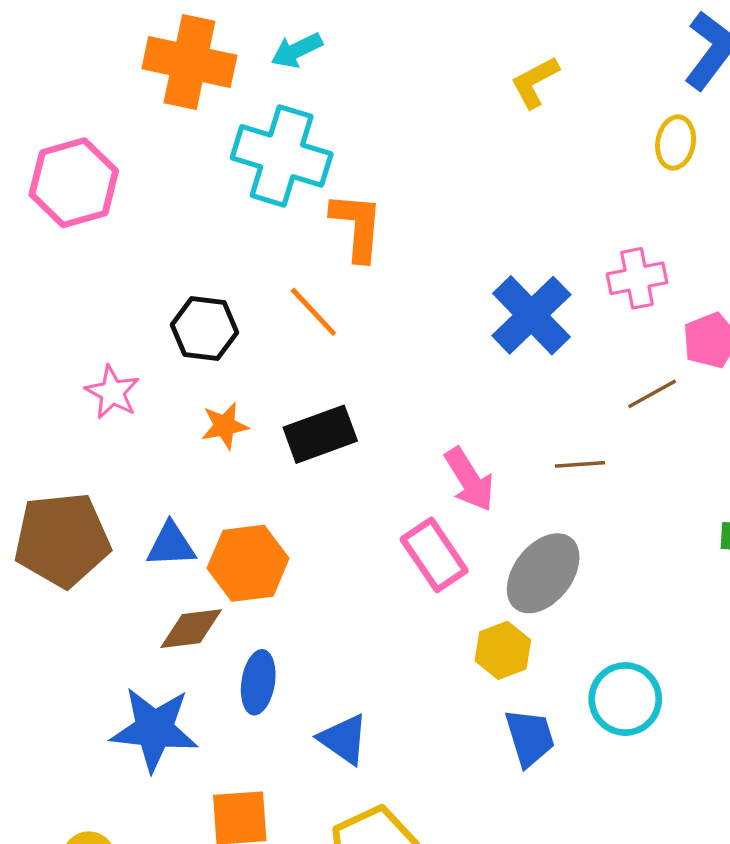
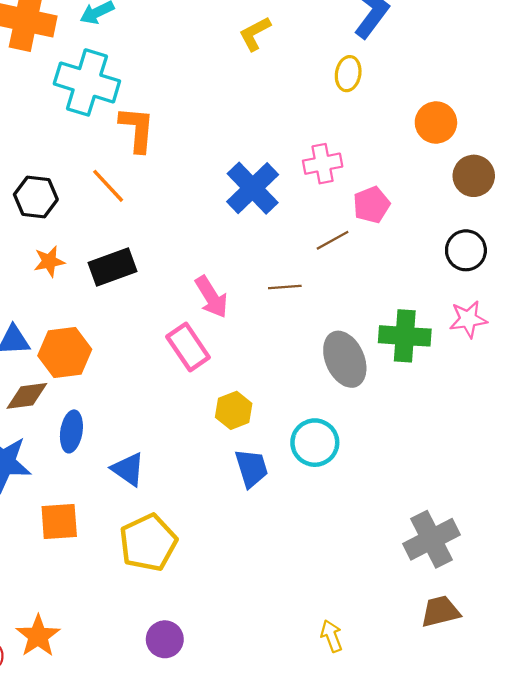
gray ellipse: (543, 573) -> (345, 359), moved, turned -62

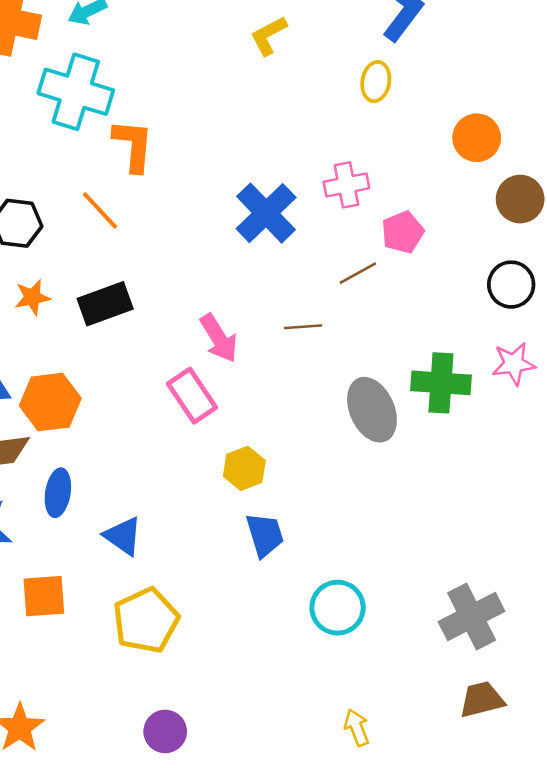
cyan circle: (315, 443) -> (338, 608), moved

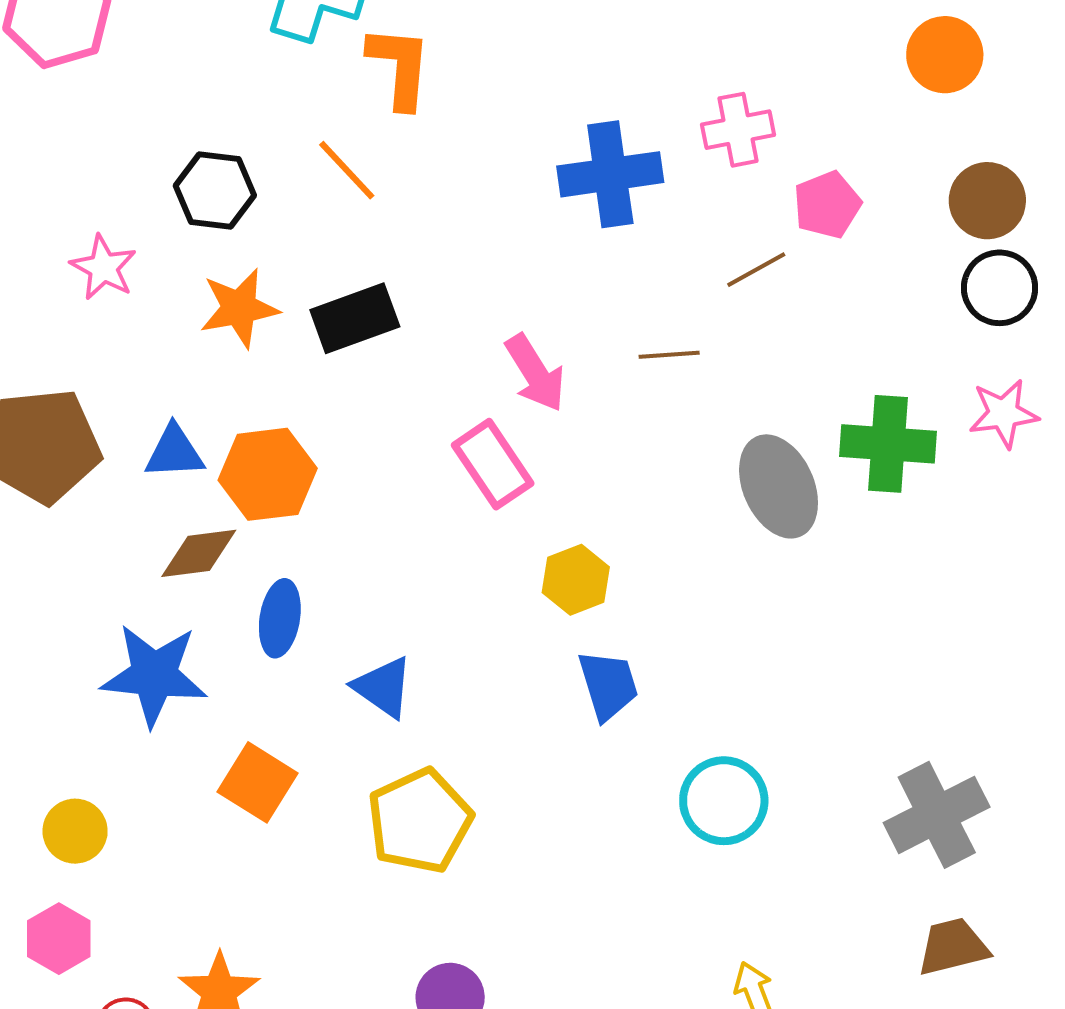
brown circle: (520, 199) -> (987, 201), moved
blue cross: (266, 213) -> (610, 174), turned 36
orange star: (32, 297) -> (239, 308), size x1.4
orange square: (44, 596) -> (258, 782), turned 36

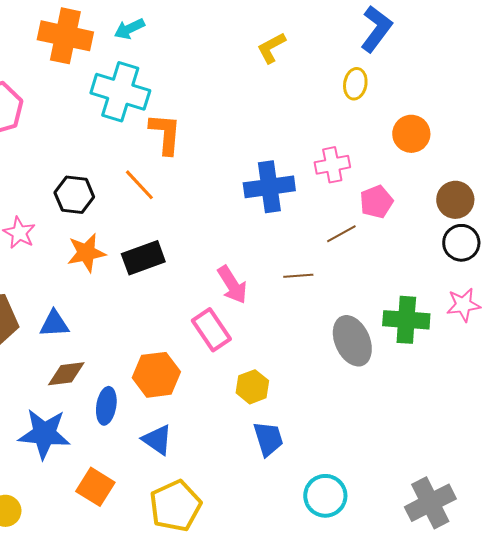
orange circle: (945, 55) -> (411, 134), moved
orange hexagon: (268, 474) -> (156, 375), moved

